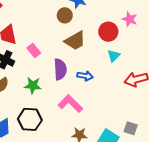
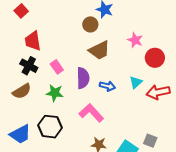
pink star: (130, 19) -> (135, 40), moved
red circle: (108, 32) -> (155, 58), moved
pink rectangle: (34, 51) -> (57, 67), moved
cyan triangle: (114, 56) -> (136, 82), moved

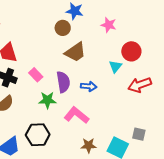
pink star: (135, 40) -> (109, 25), moved
cyan triangle: (136, 82) -> (115, 66), moved
green star: (55, 93) -> (47, 100), moved

